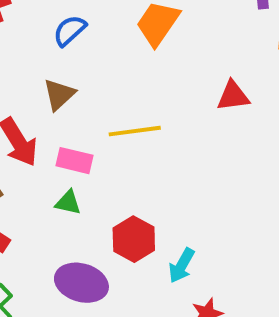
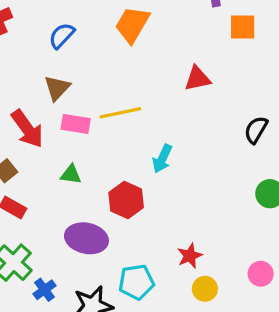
pink rectangle: (74, 161) -> (76, 124), moved
cyan arrow: (182, 266) -> (162, 159), moved

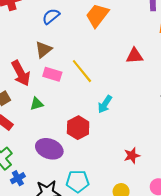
yellow line: (120, 113) -> (82, 71), turned 55
green triangle: (71, 174) -> (37, 104), moved, turned -32
red star: (190, 256) -> (132, 155), moved

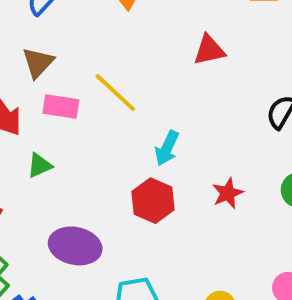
red hexagon: (78, 128) -> (153, 201), moved
red star: (132, 155) -> (228, 193), moved

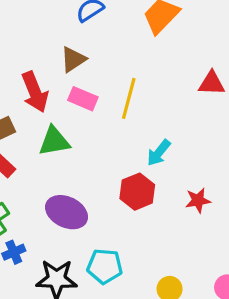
yellow line: (115, 93) -> (129, 98), turned 48
green triangle: (40, 165) -> (54, 141), size x1.5

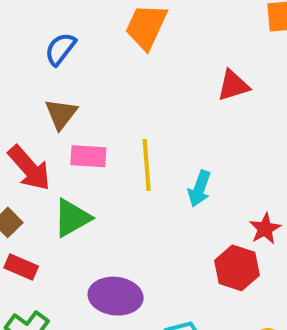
yellow line: (129, 98) -> (147, 165), moved
red hexagon: (137, 192) -> (237, 268), moved

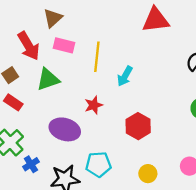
red triangle: (233, 85) -> (156, 20), size x1.4
red star: (265, 229) -> (94, 105), moved

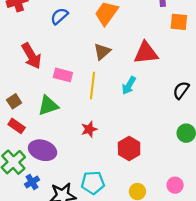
brown triangle: (53, 18) -> (102, 52), moved
red arrow: (29, 46) -> (31, 56), moved
cyan arrow: (125, 76) -> (129, 85), moved
purple ellipse: (65, 129) -> (43, 150), moved

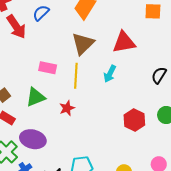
brown triangle: (102, 52) -> (83, 44), size x1.4
red arrow: (31, 56) -> (16, 27), moved
red star: (89, 129) -> (67, 108), moved
red hexagon: (129, 149) -> (134, 120), moved

